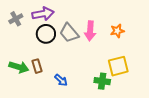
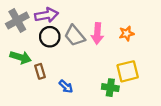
gray cross: (16, 19) -> (17, 20), size x1.5
green arrow: (19, 67) -> (21, 57), moved

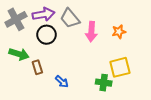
gray trapezoid: (75, 36) -> (70, 18), moved

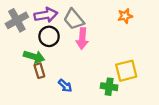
pink arrow: (91, 32) -> (82, 39), moved
orange star: (119, 32) -> (125, 16), moved
green arrow: (19, 54) -> (34, 57), moved

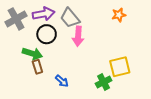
green cross: (109, 87) -> (104, 82), turned -35

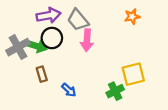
gray cross: (16, 19) -> (18, 47), moved
green arrow: (32, 54) -> (36, 46), moved

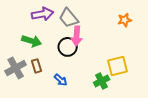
orange star: (132, 17) -> (125, 20), moved
black circle: (52, 38) -> (68, 47), moved
gray cross: (18, 47) -> (16, 68), moved

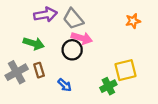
pink arrow: (77, 36) -> (82, 38), turned -78

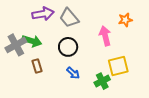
pink arrow: (82, 38) -> (105, 36), moved, turned -120
gray cross: (17, 72) -> (16, 45), moved
blue arrow: (65, 85) -> (73, 73), moved

